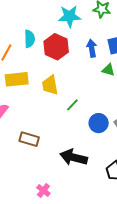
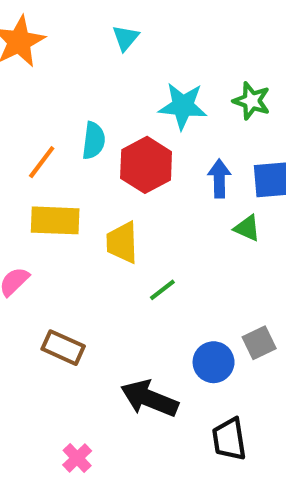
blue circle: (99, 123) -> (214, 362), moved

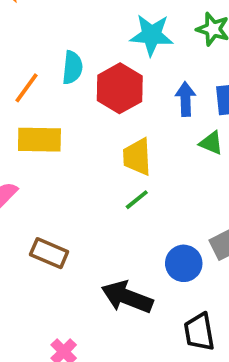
yellow trapezoid: (122, 242) -> (137, 157), moved

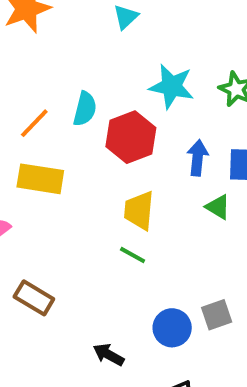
green line: (137, 200) -> (133, 255), turned 60
black arrow: (127, 297) -> (109, 355), size x0.6

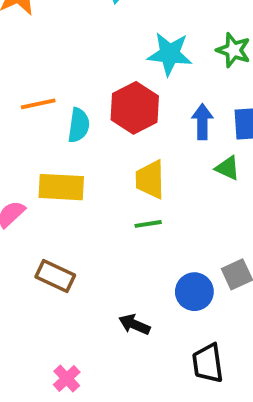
cyan semicircle: (85, 109) -> (79, 125), moved
orange line: (34, 123) -> (38, 104), turned 40
yellow rectangle: (40, 179) -> (61, 187), moved
green line: (133, 255) -> (148, 224), turned -32

